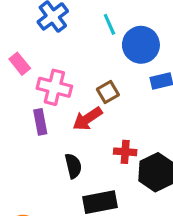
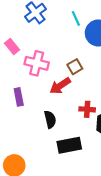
purple rectangle: (40, 122) -> (19, 97), moved

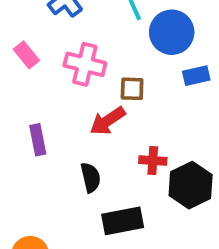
pink cross: (37, 63) -> (85, 64), moved
brown square: (75, 67) -> (132, 89), turned 32

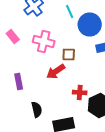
black semicircle: (91, 177) -> (37, 110), moved

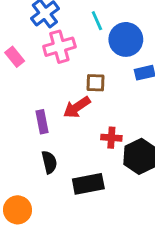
pink cross: (44, 42) -> (59, 47), moved, turned -30
purple rectangle: (19, 82) -> (42, 122), moved

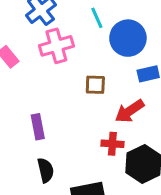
red arrow: (77, 107) -> (129, 111), moved

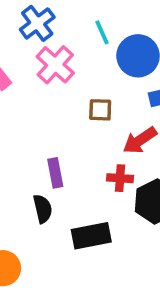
pink cross: (56, 46) -> (55, 65), turned -32
purple rectangle: (38, 127) -> (55, 173), moved

